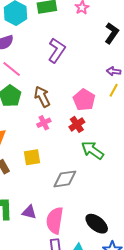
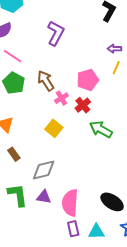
pink pentagon: (84, 100) -> (88, 80), turned 30
pink cross: (44, 123) -> (61, 98), moved
yellow square: (32, 157) -> (54, 128), moved, turned -36
gray diamond: (65, 179) -> (44, 170), moved

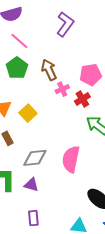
yellow square: (54, 128) -> (28, 113), moved
pink semicircle: (70, 203) -> (71, 159), moved
purple rectangle: (73, 229) -> (33, 218), moved

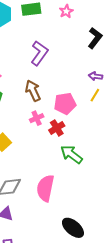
brown arrow: (49, 70) -> (33, 91), moved

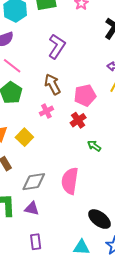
pink cross: (37, 118) -> (46, 111), moved
green arrow: (71, 154) -> (94, 146), size x0.6

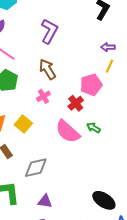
pink pentagon: (85, 95) -> (91, 85), moved
pink semicircle: (70, 181) -> (68, 132), moved, turned -52
purple triangle: (32, 209) -> (45, 201), moved

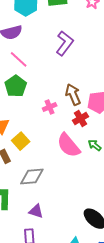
brown arrow: (48, 69) -> (73, 95), moved
yellow square: (23, 124) -> (21, 141), moved

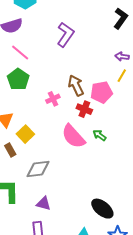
red cross: (80, 118) -> (84, 109), turned -35

